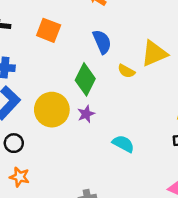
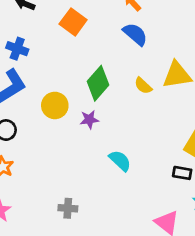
blue semicircle: (102, 42) -> (135, 34), moved, turned -40
yellow circle: (52, 110) -> (55, 105), size x0.7

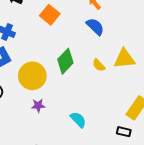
yellow circle: (55, 105) -> (32, 76), size x1.4
purple star: (89, 119) -> (38, 106), moved

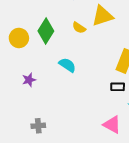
yellow circle: (32, 76) -> (19, 38), moved, size x0.7
cyan semicircle: (78, 120) -> (67, 65), moved

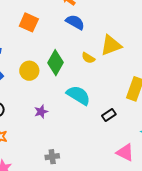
cyan semicircle: (67, 65) -> (78, 95), size x1.4
black rectangle: (118, 87) -> (109, 115), moved, turned -32

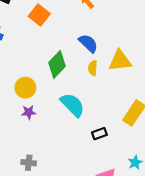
blue semicircle: (75, 22) -> (88, 43), moved
yellow semicircle: (88, 58) -> (93, 68), turned 48
yellow circle: (29, 71) -> (25, 88), moved

